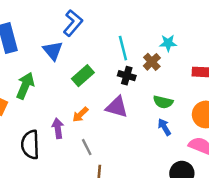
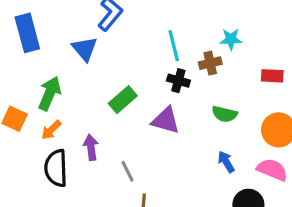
brown cross: (152, 62) -> (210, 63), turned 30
green rectangle: (83, 76) -> (123, 100), moved
orange arrow: (80, 114) -> (51, 130), moved
blue arrow: (164, 127) -> (226, 162), moved

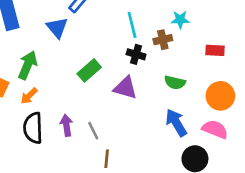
purple arrow: (91, 147) -> (66, 125), moved
blue arrow: (226, 162) -> (176, 123), size x1.5

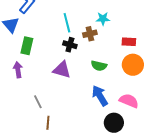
green rectangle: (89, 70) -> (27, 46), moved, turned -36
orange circle: (220, 96) -> (133, 65), moved
purple arrow: (66, 125) -> (18, 70), moved

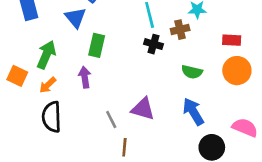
purple triangle: (62, 70) -> (143, 109), moved
pink semicircle: (129, 101) -> (245, 127), moved

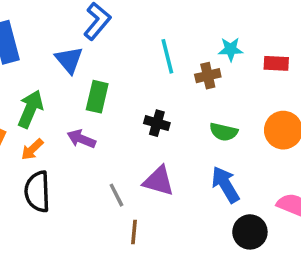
red rectangle: (232, 40) -> (276, 63), moved
black cross: (154, 44) -> (157, 123), moved
purple arrow: (85, 77) -> (81, 139), turned -60

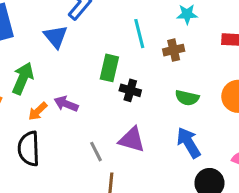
cyan star: (231, 49) -> (187, 14), moved
green rectangle: (97, 97) -> (109, 68), moved
orange arrow: (32, 149) -> (38, 111), moved

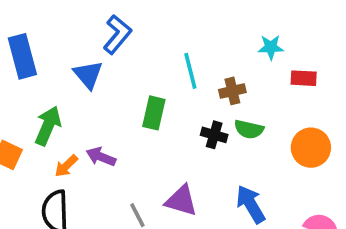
cyan star: (187, 14) -> (271, 47), moved
black cross: (130, 90) -> (214, 135), moved
green semicircle: (187, 98) -> (249, 129), moved

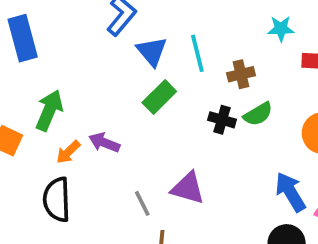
blue triangle: (88, 75) -> (152, 51), moved
green rectangle: (154, 113) -> (159, 97), turned 32
green semicircle: (249, 129) -> (258, 114), turned -44
blue arrow: (251, 204) -> (290, 192), moved

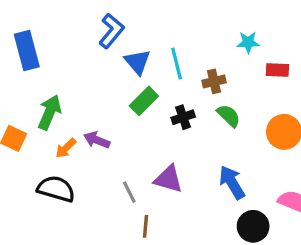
green semicircle: (258, 114) -> (229, 116), turned -105
black cross: (222, 120) -> (183, 117), moved, turned -35
blue arrow: (290, 192) -> (232, 182), moved
black semicircle: (57, 200) -> (56, 189), turned 108

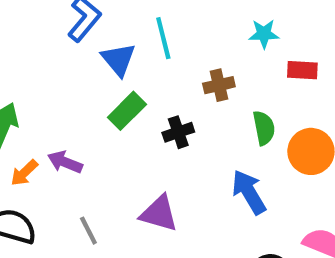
cyan line: (177, 63) -> (163, 38), moved
green semicircle: (229, 116) -> (264, 128), moved, turned 35
blue arrow: (232, 182) -> (249, 192), moved
gray line: (129, 192) -> (88, 231), moved

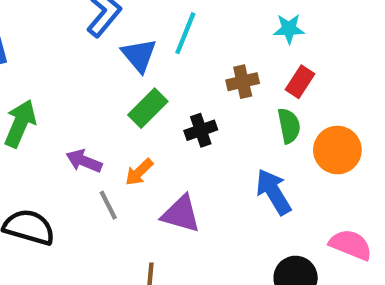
cyan line: (163, 38) -> (185, 33), turned 36
red rectangle: (302, 70) -> (300, 82), moved, turned -60
orange arrow: (24, 173) -> (139, 172), moved
gray line: (88, 231) -> (108, 205), moved

